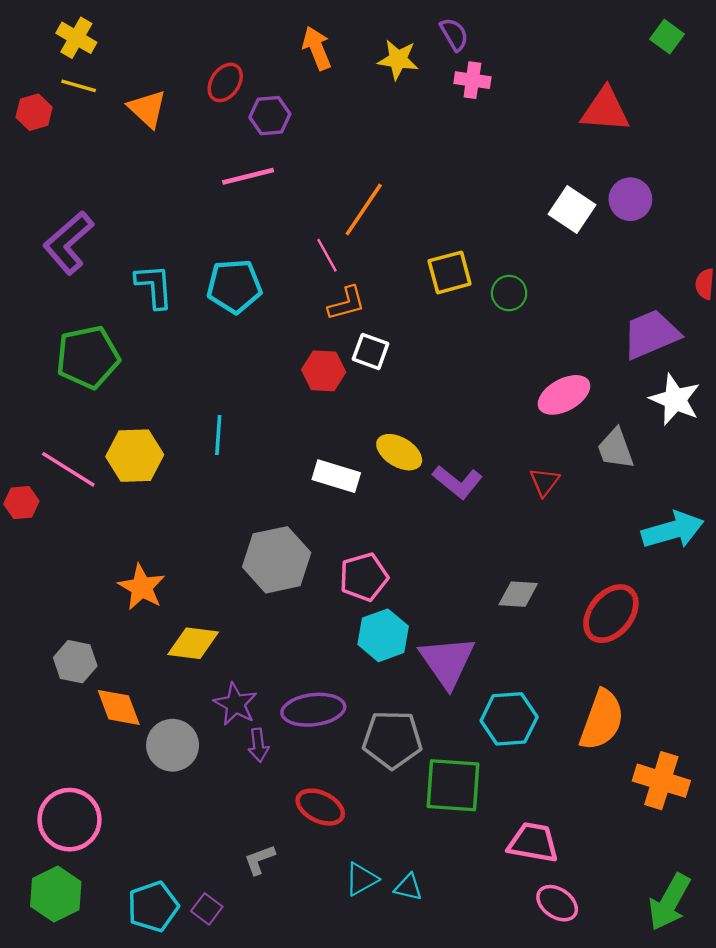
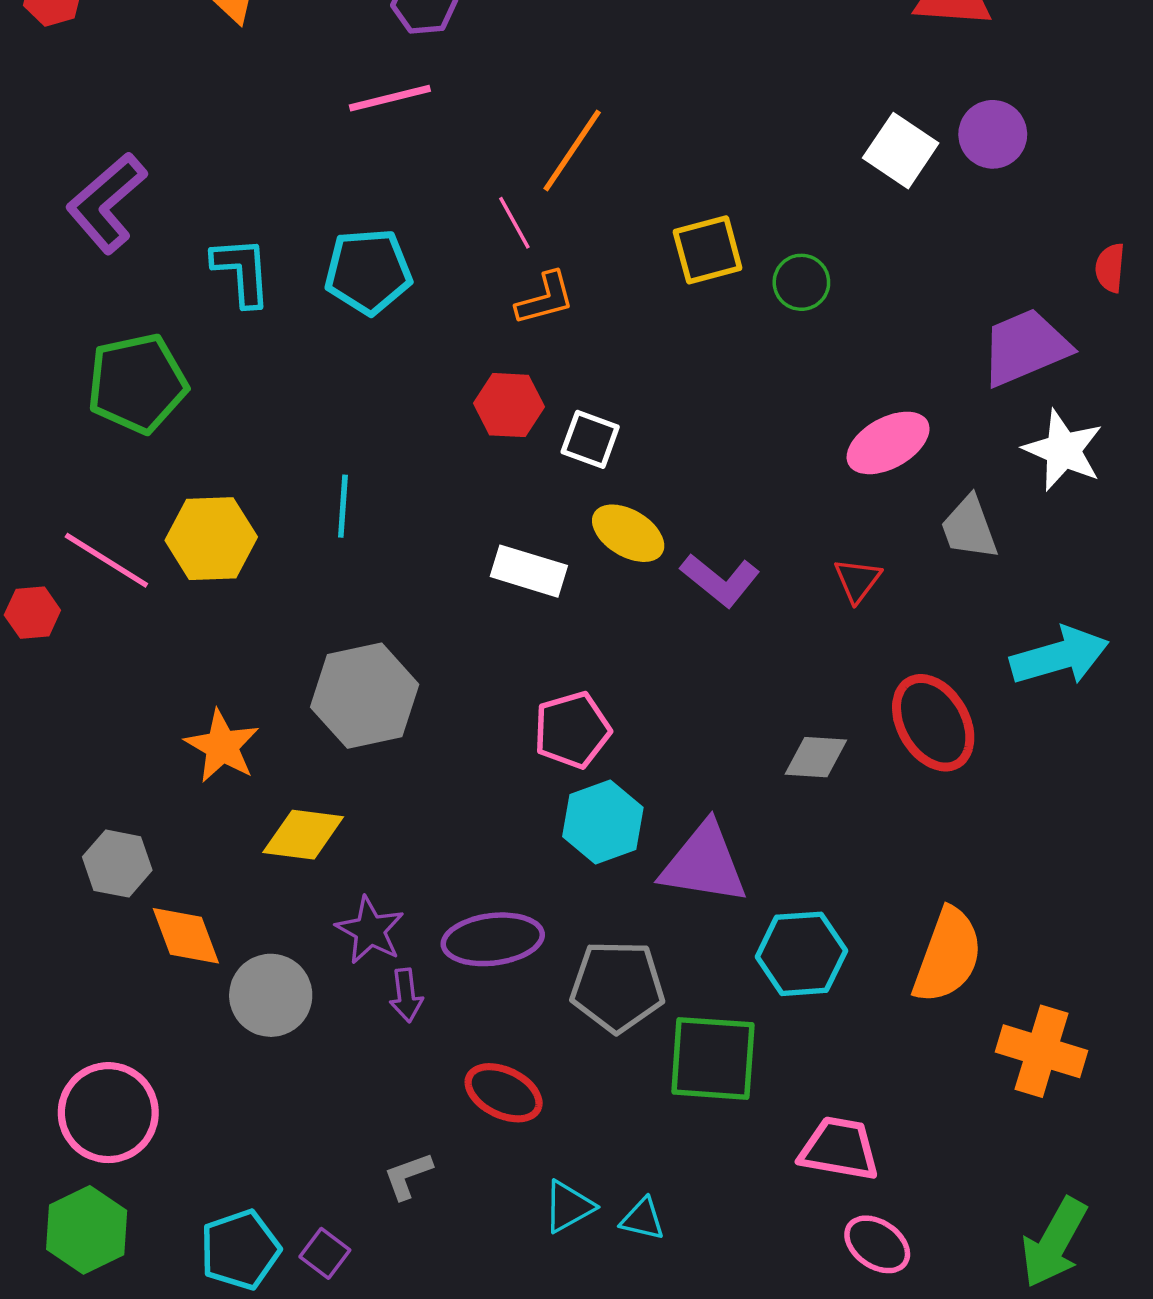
white square: (371, 351) -> (590, 439), moved
gray hexagon: (277, 560) -> (365, 696), moved
red ellipse: (611, 614) -> (933, 723), moved, turned -70
purple triangle: (447, 662) -> (704, 864), turned -46

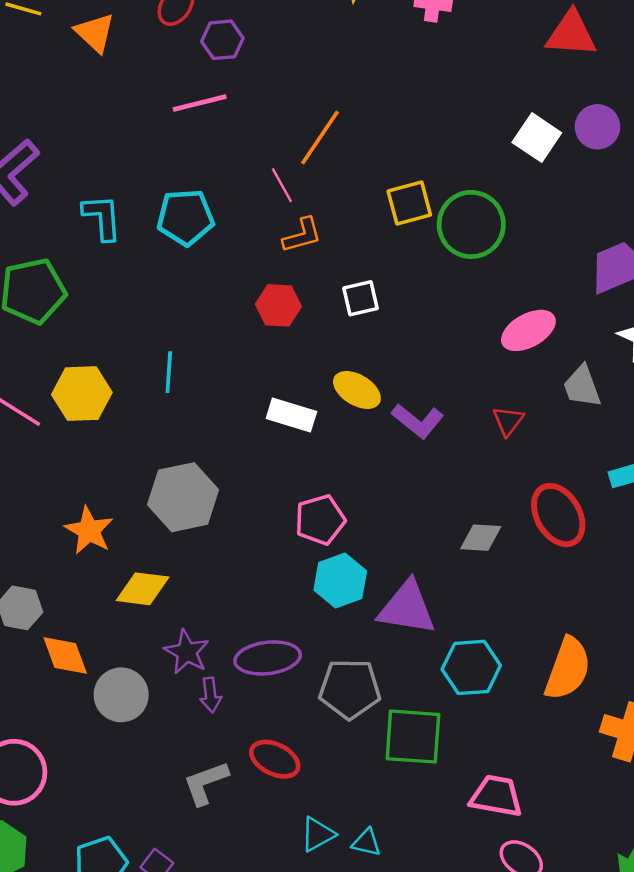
green circle: (801, 282) -> (471, 224), size x1.8
white square: (590, 439) -> (361, 298), moved, turned -33
gray L-shape: (408, 1176) -> (206, 783), moved, size x1.4

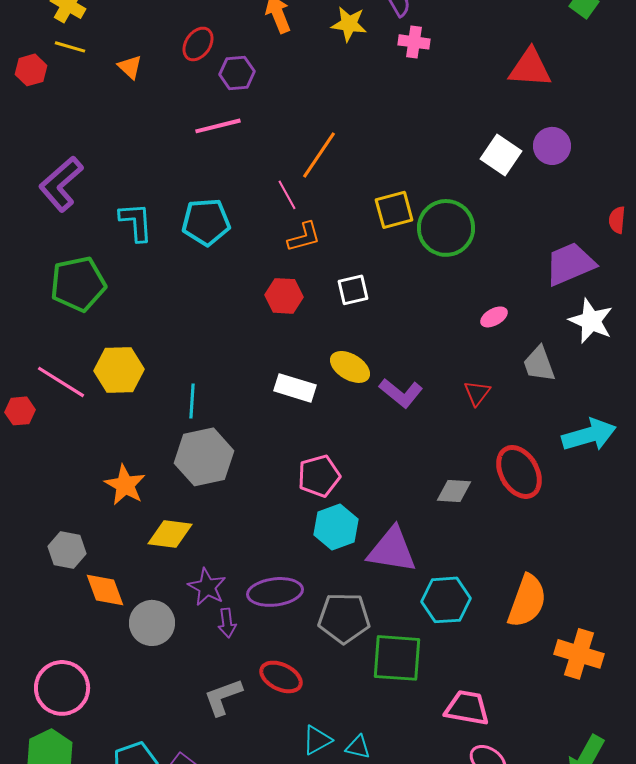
orange triangle: (95, 33) -> (130, 67), size x0.7
pink ellipse: (528, 330) -> (494, 317), size x0.6
cyan line: (169, 372) -> (192, 401), moved

